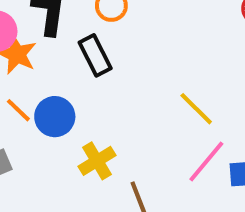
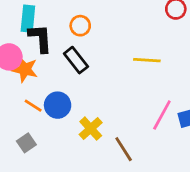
yellow line: (196, 109) -> (147, 60), moved, turned -30

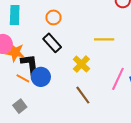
black L-shape: (40, 38) -> (30, 64), moved
yellow cross: (91, 129) -> (81, 64), moved
brown line: (124, 149) -> (83, 95), moved

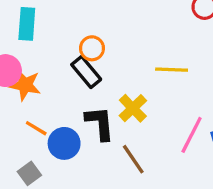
orange circle: (53, 17) -> (92, 48), moved
black L-shape: (30, 64) -> (100, 123), moved
blue circle: (41, 77) -> (64, 143), moved

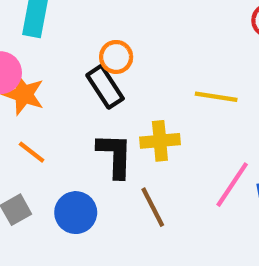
yellow cross: (133, 108) -> (160, 141), turned 32
blue circle: (64, 143) -> (76, 213), moved

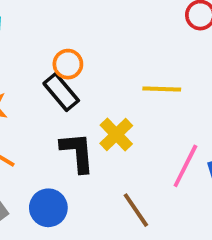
yellow cross: (160, 141) -> (116, 135), turned -32
brown line: (153, 207) -> (136, 210), moved

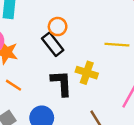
yellow cross: (116, 135) -> (87, 73), turned -30

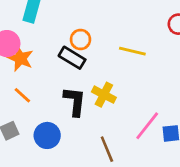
black rectangle: (53, 44) -> (72, 58), turned -30
yellow line: (117, 45) -> (132, 51), moved

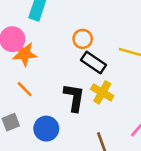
orange star: (20, 58) -> (25, 54), turned -30
black rectangle: (72, 58) -> (94, 63), moved

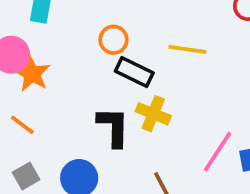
orange star: (25, 54) -> (32, 74), turned -30
orange line: (25, 89) -> (22, 125), moved

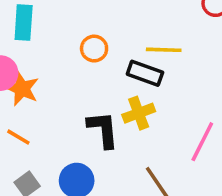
black rectangle: (134, 72) -> (145, 73), moved
yellow cross: (153, 114) -> (139, 113), turned -36

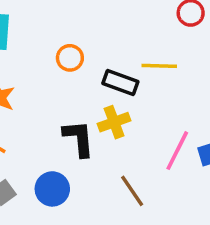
yellow line: (164, 50) -> (159, 66), moved

